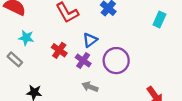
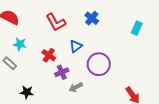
purple cross: (83, 61) -> (62, 72), moved, turned 32
gray arrow: (90, 87) -> (76, 87), turned -48

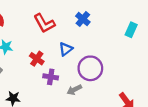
purple cross: (62, 72) -> (51, 77), turned 32
gray arrow: (76, 87) -> (74, 90), moved

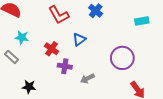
cyan rectangle: (131, 30) -> (142, 21), turned 56
purple circle: (90, 68) -> (122, 58), moved

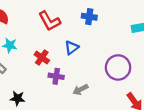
blue cross: (96, 11) -> (89, 17), turned -32

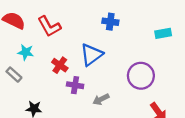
red L-shape: (50, 21) -> (49, 26), moved
blue triangle: (72, 48) -> (92, 55), size x1.5

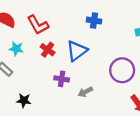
red cross: (60, 65) -> (48, 50), moved

